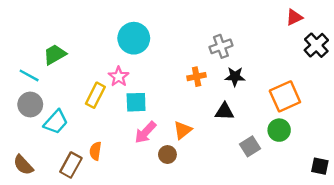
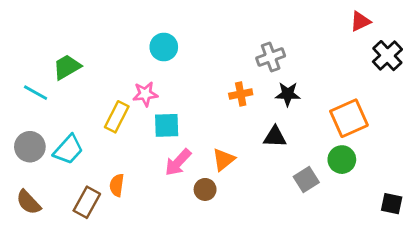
cyan circle: (134, 38) -> (164, 47), size x0.7
pink star: (119, 77) -> (145, 94), turned 30
gray circle: (30, 105) -> (30, 147), moved

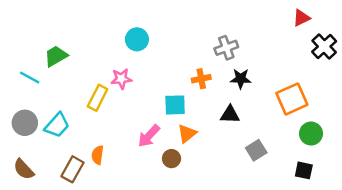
cyan square: (167, 125) -> (175, 105), moved
green circle: (342, 160) -> (311, 134), moved
black square: (392, 204) -> (304, 170), moved

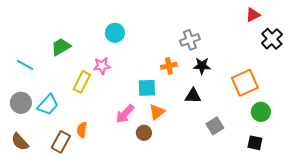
green trapezoid: (56, 56) -> (61, 47), moved

